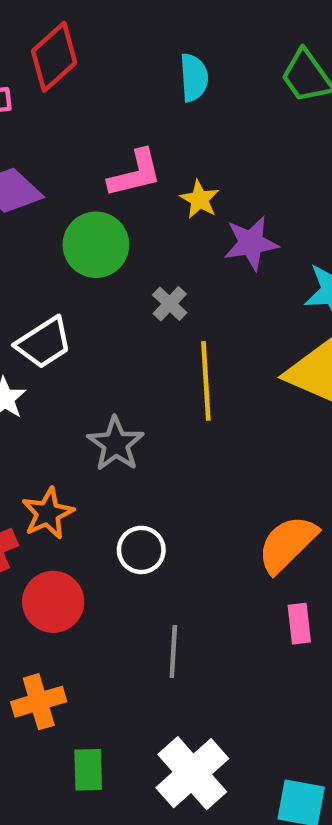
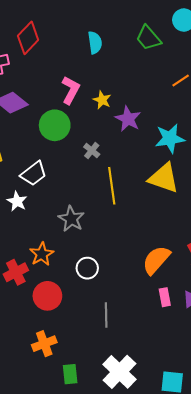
pink L-shape: (135, 173) -> (71, 90), turned -44
purple star: (251, 243) -> (128, 119), turned -30

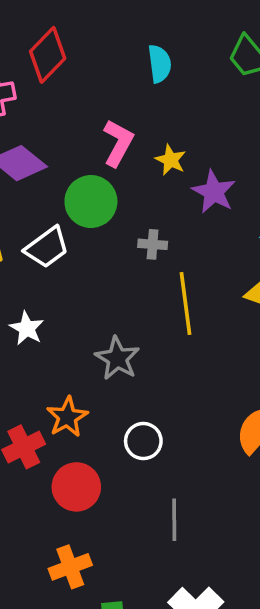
gray cross: (92, 151) -> (153, 244), turned -35
white trapezoid: (34, 174) -> (47, 247), moved

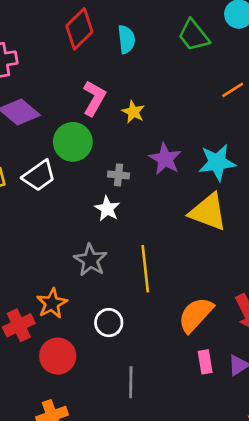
red diamond: (48, 55) -> (79, 29), moved
purple star: (214, 192) -> (165, 159), moved
yellow line: (185, 304) -> (145, 269), moved
white star: (27, 328) -> (107, 209), moved

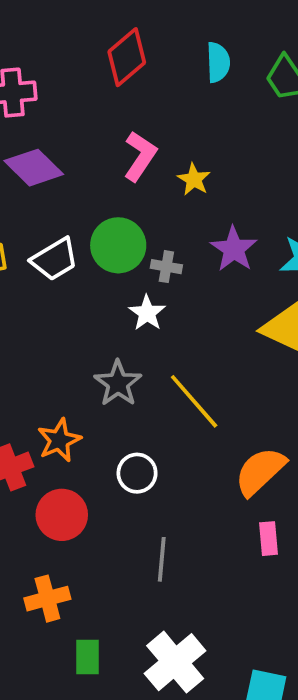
cyan semicircle: (126, 39) -> (218, 62), moved
green circle: (73, 142) -> (118, 245), moved
yellow line: (145, 269) -> (194, 401), turned -39

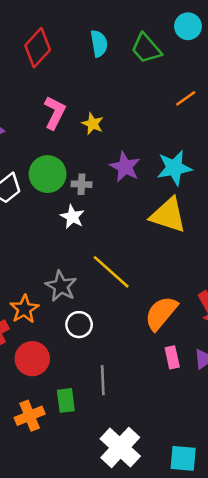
gray star: (118, 383) -> (61, 286), moved
green rectangle: (88, 657) -> (66, 400), moved

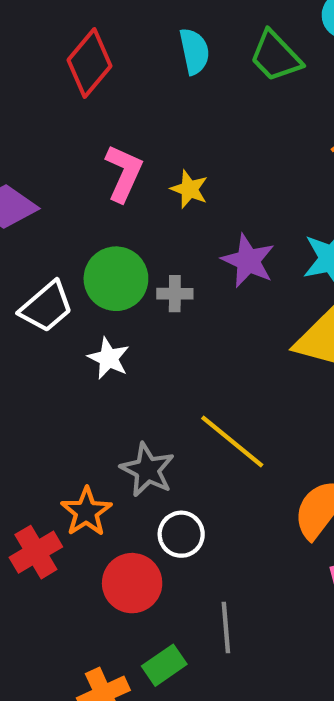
white star: (72, 217) -> (109, 358), moved
red circle: (32, 359) -> (132, 583), moved
green rectangle: (66, 400) -> (164, 665), turned 65

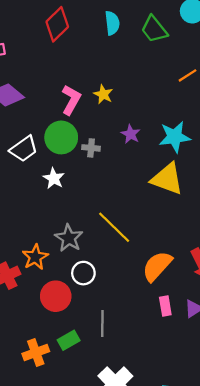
pink L-shape: (124, 173) -> (71, 100), moved
purple star: (248, 261) -> (131, 134), size x0.7

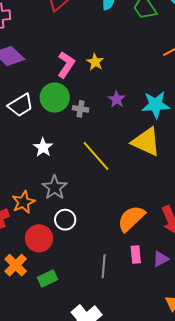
white star: (54, 178) -> (43, 147), moved
yellow line: (114, 227) -> (96, 156), moved
gray line: (102, 323) -> (104, 266), moved
orange cross: (36, 353) -> (16, 265), moved, turned -30

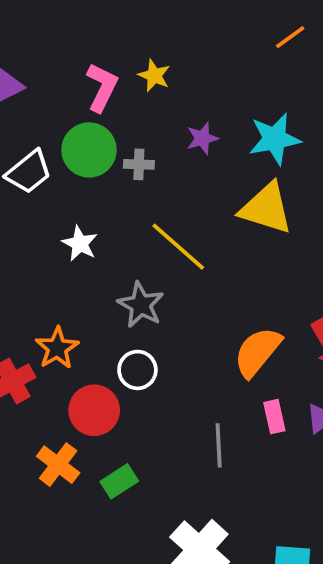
purple star: (117, 99) -> (202, 138), turned 30
gray star: (55, 188) -> (141, 305), moved

